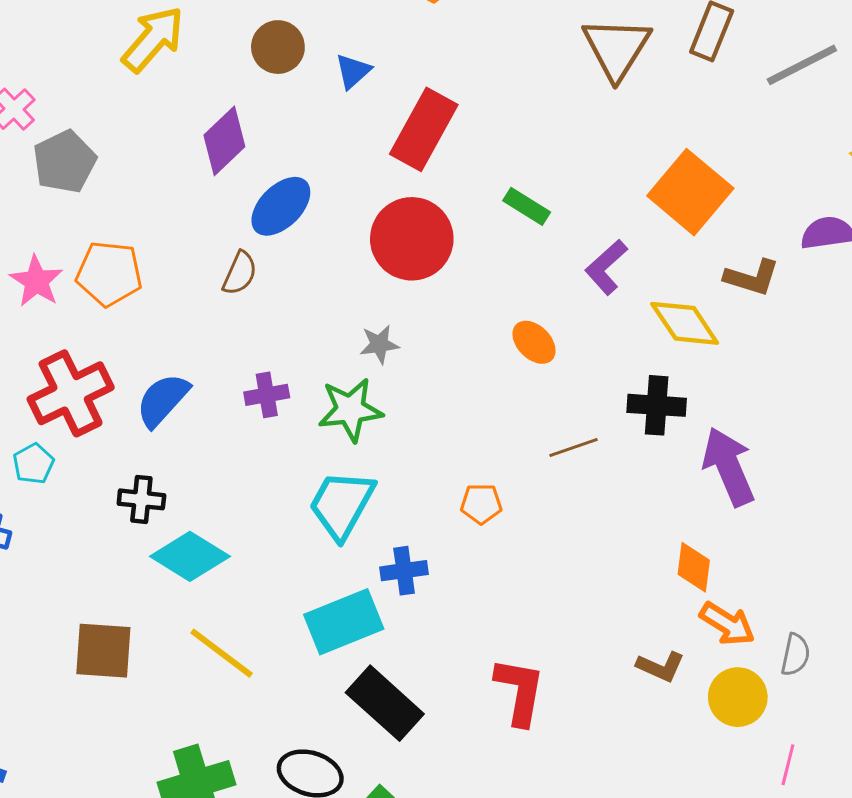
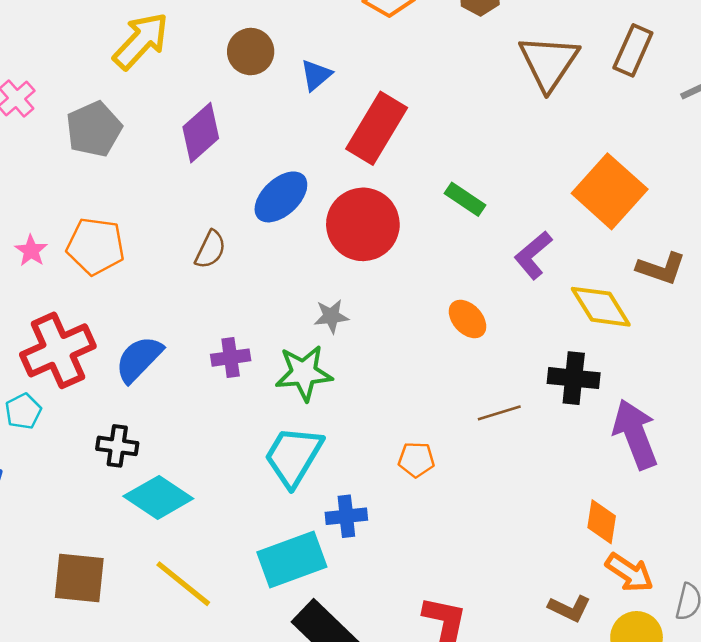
gray pentagon: (65, 162) -> (94, 129), moved
blue ellipse: (281, 206) -> (281, 197), moved
pink star: (36, 281) -> (31, 251), size x0.7

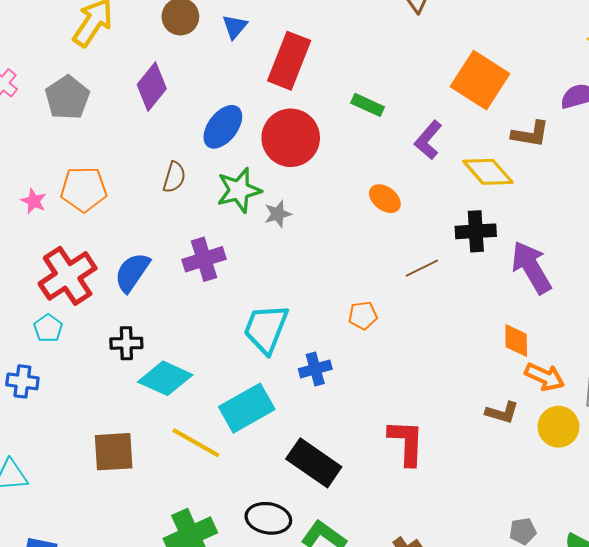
purple cross: (231, 358) -> (204, 259), size x1.4
green star: (304, 373) -> (239, 190), moved
cyan rectangle: (292, 560) -> (247, 408), moved

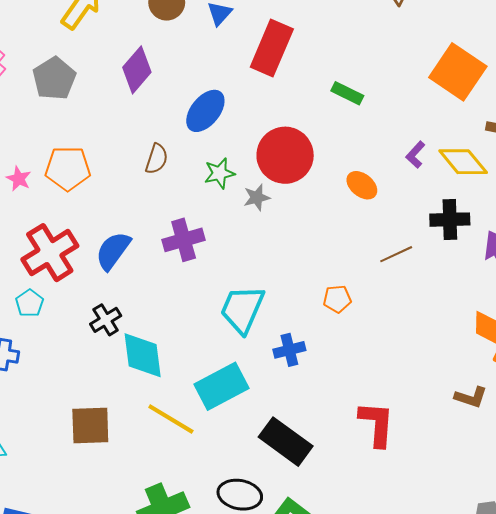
red circle: (291, 138) -> (285, 155), moved
purple L-shape: (428, 140) -> (415, 155), moved, size x0.7
green star: (239, 190) -> (219, 173), size x0.7
black cross: (126, 343) -> (106, 320), turned -32
cyan diamond: (165, 378) -> (143, 355), turned 57

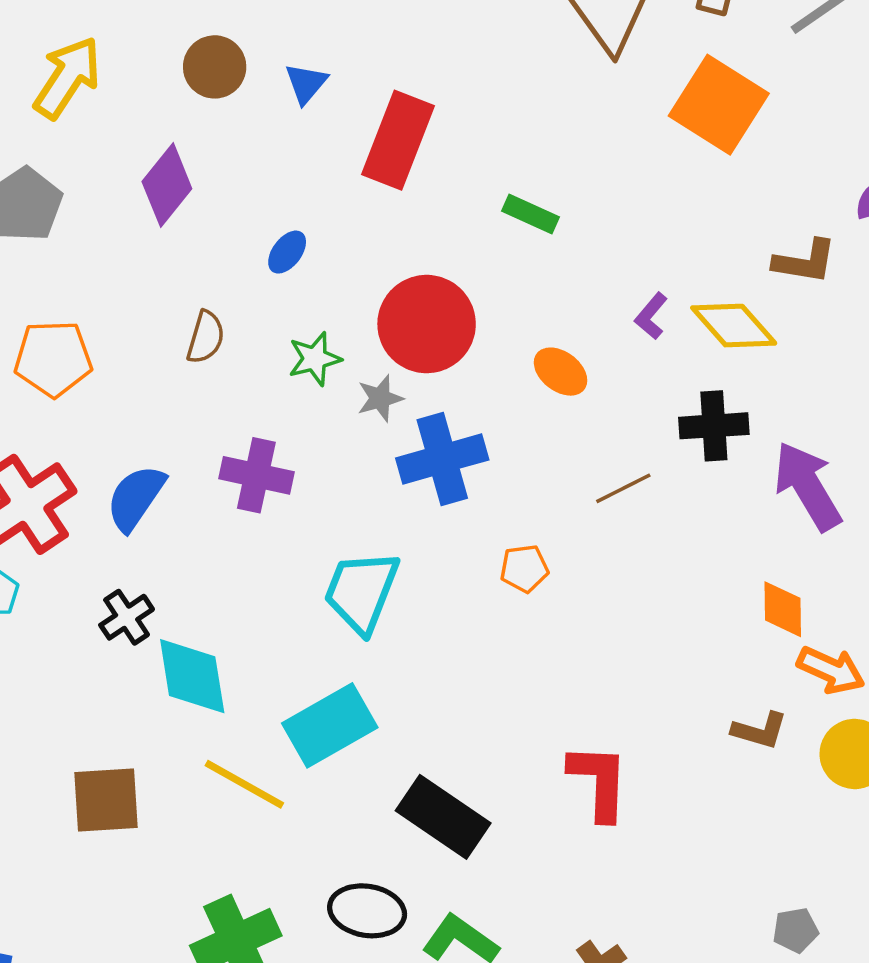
orange square: (458, 72) -> (719, 105), moved
blue ellipse: (205, 111) -> (287, 252), size x0.6
purple cross: (184, 240) -> (256, 475), turned 30
blue cross: (289, 350) -> (442, 459), moved, size x1.6

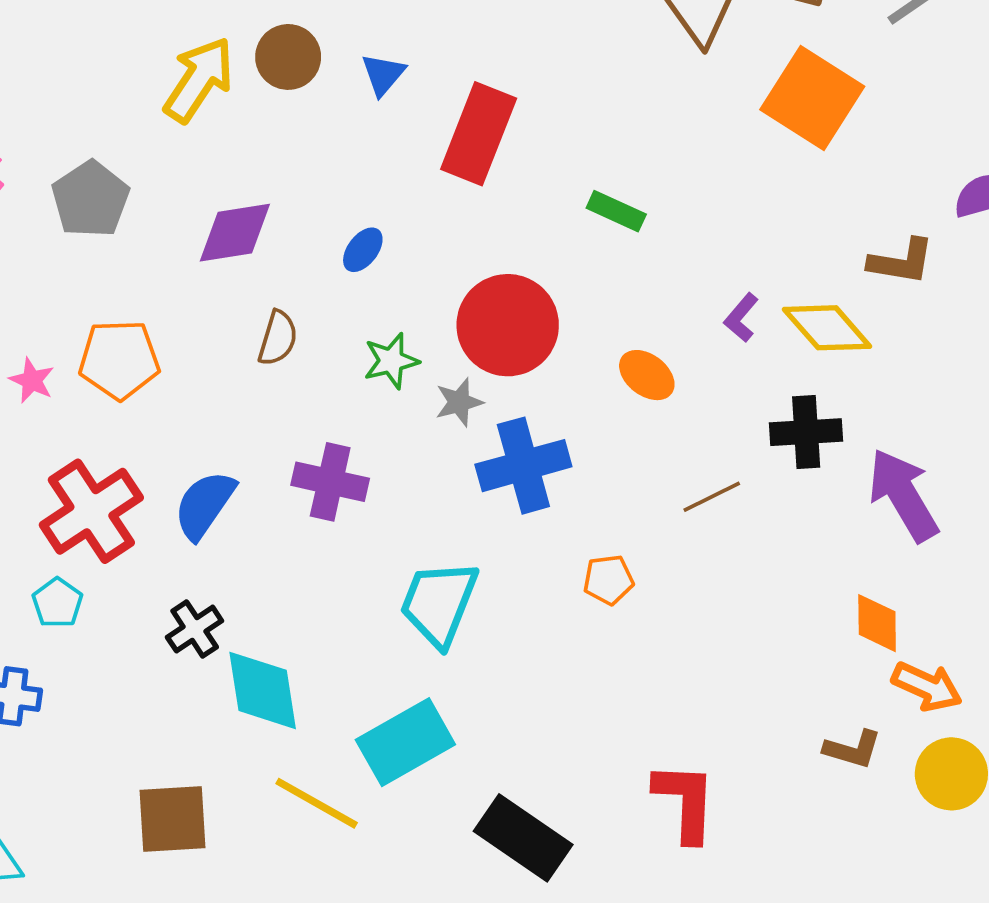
yellow arrow: (67, 78) -> (199, 80), moved
purple diamond: (167, 185) -> (235, 233), moved, turned 42

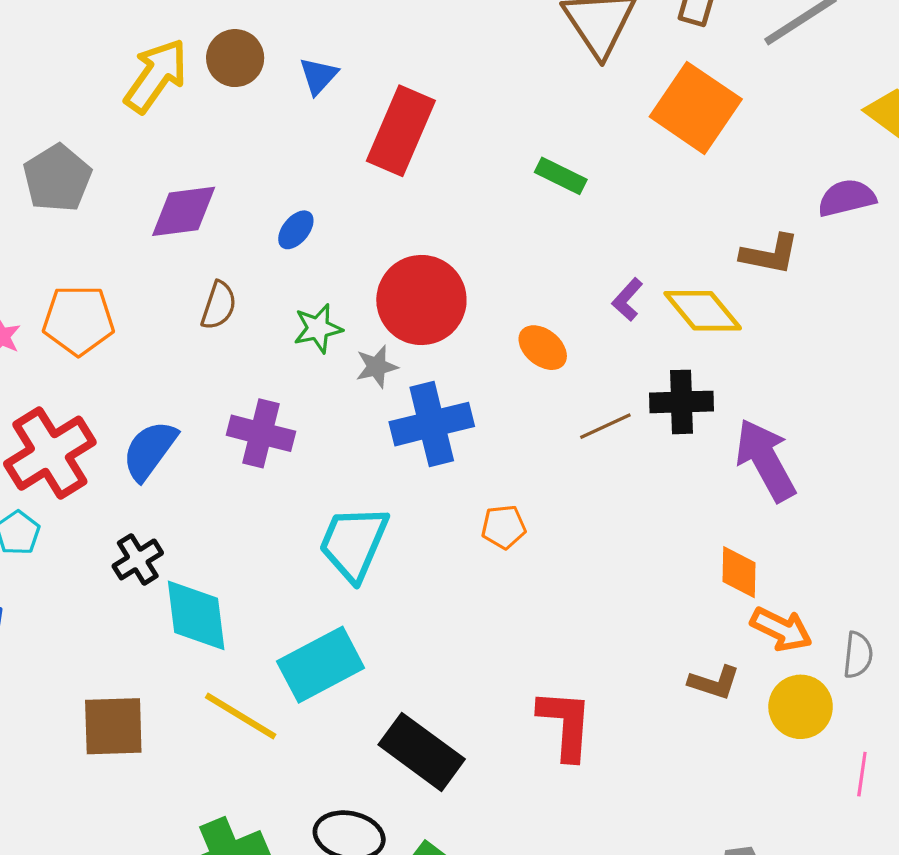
green rectangle: (616, 211) -> (561, 176), moved
brown line: (712, 497) -> (605, 426), moved

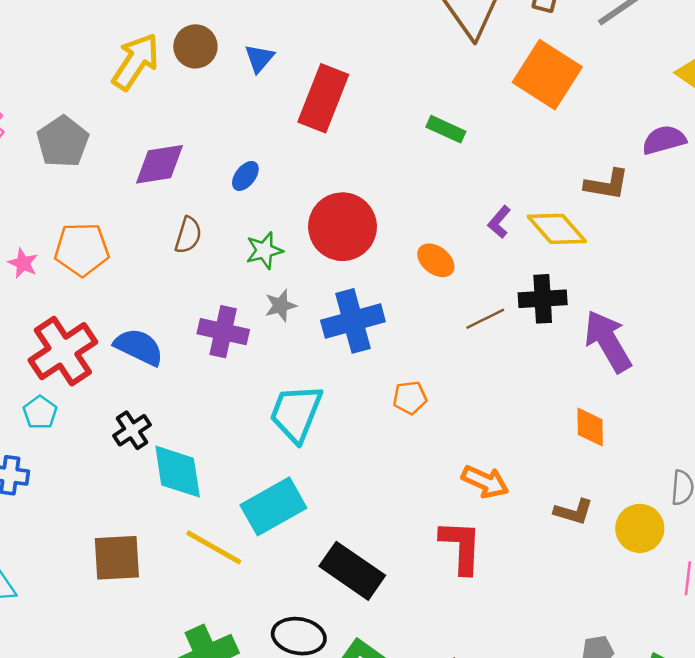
gray star: (377, 367) -> (281, 306), moved
blue semicircle: (150, 450) -> (139, 347), turned 81
orange arrow: (781, 629) -> (485, 482), moved

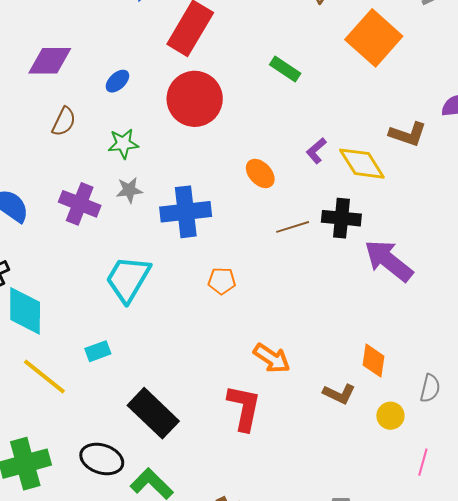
red circle: (342, 227) -> (195, 99), moved
purple arrow: (608, 341) -> (389, 261), turned -30
orange diamond: (590, 427) -> (374, 361), moved
cyan rectangle: (273, 506) -> (98, 351), size x0.5
yellow circle: (640, 528) -> (390, 416), size x0.7

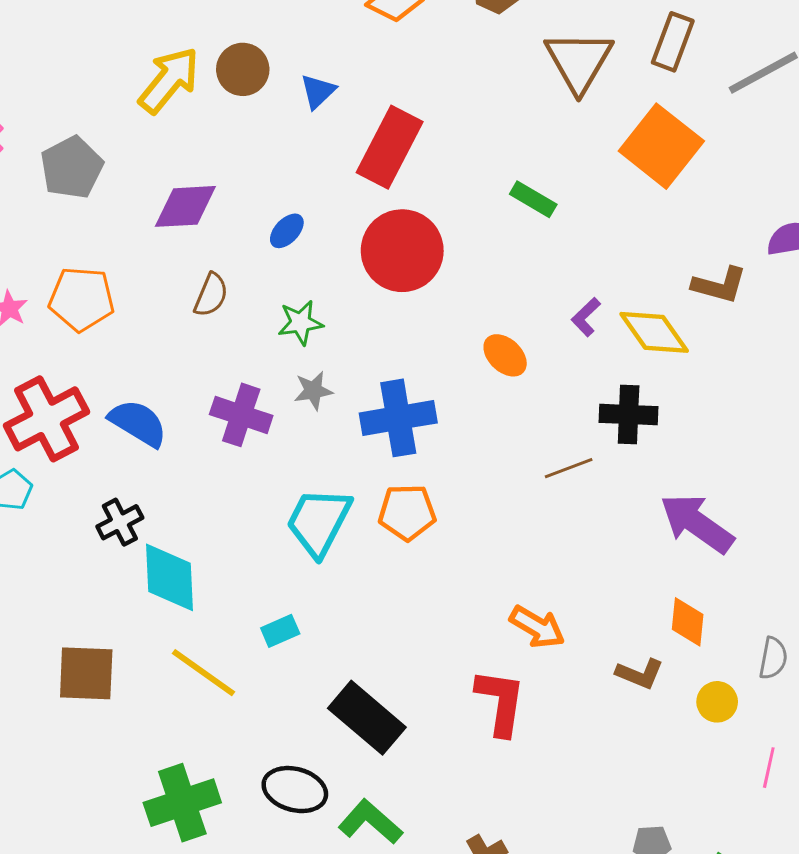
brown line: (293, 227) -> (569, 468), moved
purple arrow: (389, 261) -> (697, 523), moved
orange pentagon: (222, 281) -> (407, 512), moved, size x1.4

